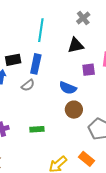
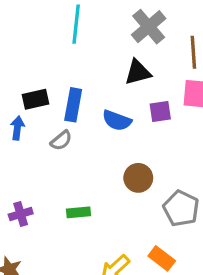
gray cross: (83, 18) -> (149, 27), size x1.5
cyan line: (41, 30) -> (76, 24), moved
blue semicircle: (68, 88) -> (117, 121), moved

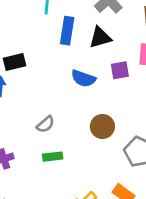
blue rectangle: (73, 105) -> (67, 31), moved
gray semicircle: (61, 140) -> (45, 124), moved

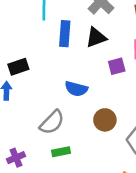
blue semicircle: (83, 78) -> (76, 89), moved
gray semicircle: (45, 124) -> (52, 122), size x1.5

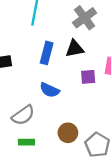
blue rectangle: (65, 34) -> (47, 53), moved
brown circle: (105, 120) -> (68, 133), moved

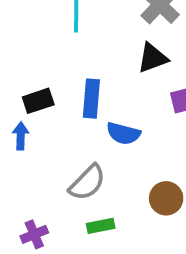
blue rectangle: (47, 53) -> (91, 99), moved

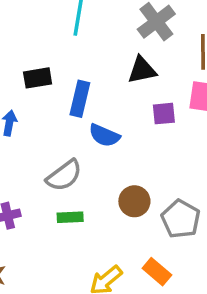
black rectangle: (38, 101) -> (38, 78), moved

